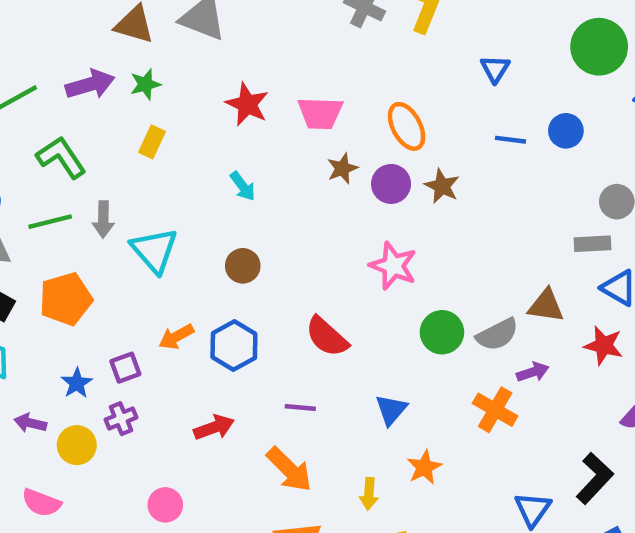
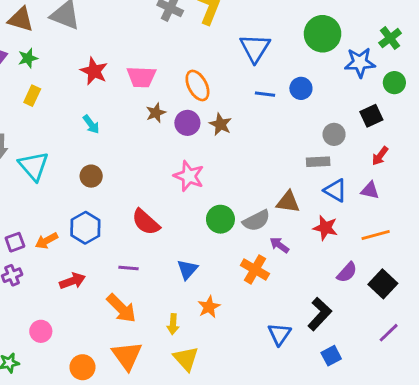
blue triangle: (495, 69) -> (255, 48), size x1.6
orange arrow: (176, 337) -> (47, 241), moved
purple arrow: (533, 372) -> (279, 245), turned -126

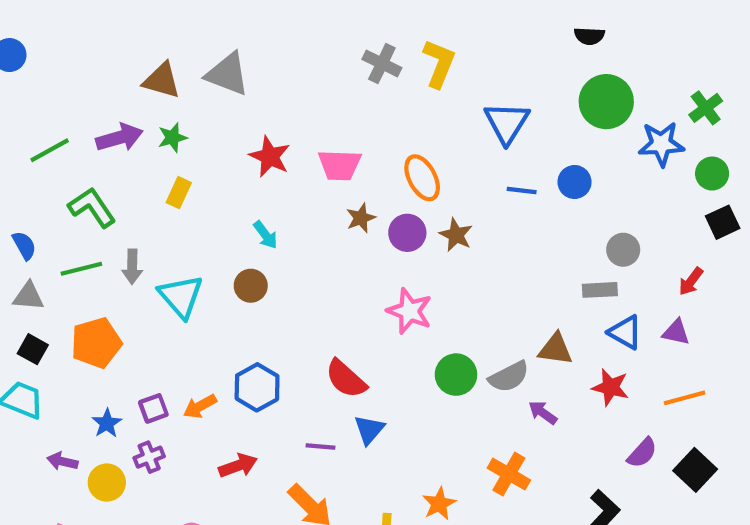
black square: (371, 116) -> (723, 222), moved
brown circle: (91, 176) -> (251, 286), moved
blue triangle: (187, 269) -> (369, 430), moved
orange cross: (255, 269) -> (509, 474), moved

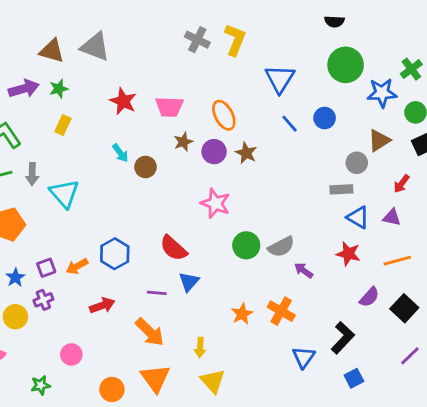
blue line: (522, 190) -> (290, 124), turned 42
brown circle: (251, 286) -> (146, 167), moved
brown triangle: (555, 349) -> (379, 140), moved, turned -40
orange star: (439, 504) -> (242, 314), moved

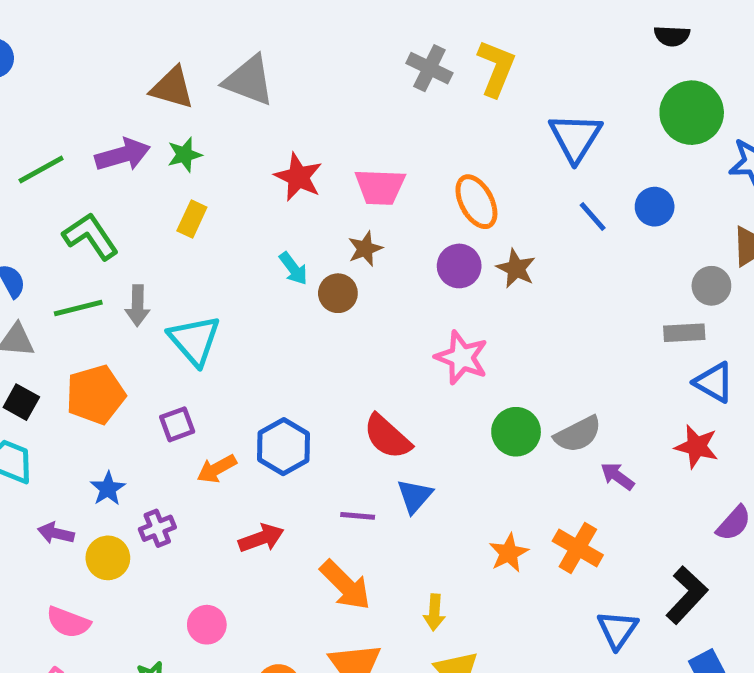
brown star: (183, 142) -> (365, 249), moved
purple square: (46, 268) -> (177, 424), moved

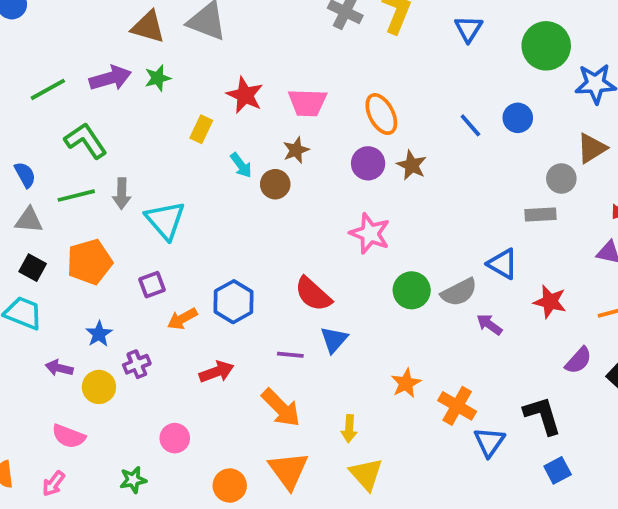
blue triangle: (575, 137) -> (468, 29), moved, size x0.7
yellow rectangle: (192, 219) -> (201, 129), moved
blue triangle: (714, 382) -> (503, 264), moved
orange cross: (578, 548) -> (457, 406), moved
black L-shape: (687, 595) -> (542, 415), turned -60

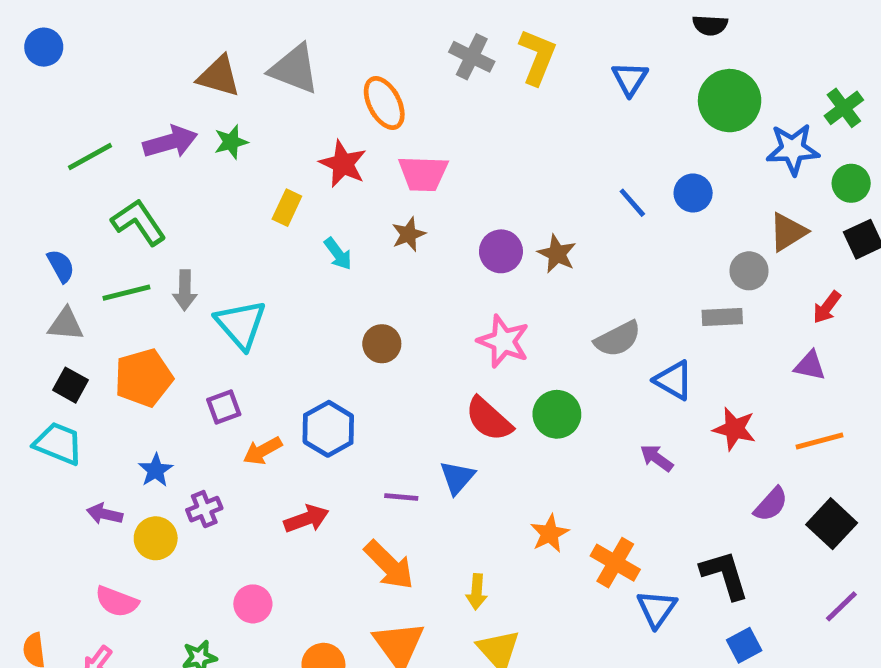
orange ellipse: (381, 114) -> (384, 103), moved
brown circle: (275, 184) -> (382, 344), moved
gray semicircle: (459, 292) -> (618, 339), moved
red semicircle: (313, 294) -> (489, 419), moved

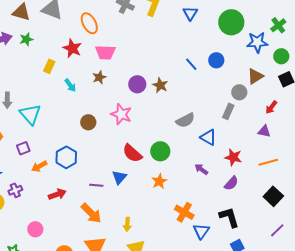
gray rectangle: (722, 317) -> (228, 111), turned -63
pink star: (503, 341) -> (121, 114), moved
purple semicircle: (771, 504) -> (231, 183), moved
orange star: (550, 533) -> (159, 181), moved

